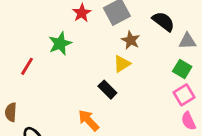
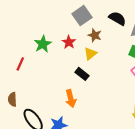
red star: (82, 13) -> (69, 42), moved
orange arrow: (89, 120) -> (71, 98), turned -144

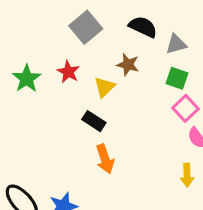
brown star: (95, 35) -> (128, 65), moved
orange arrow: (71, 98) -> (105, 159), moved

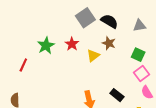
black semicircle: (143, 27) -> (109, 21), moved
gray triangle: (176, 44) -> (139, 26), moved
black rectangle: (94, 121) -> (117, 95), moved

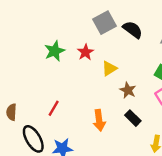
brown star: (109, 43) -> (128, 90), moved
red line: (23, 65) -> (54, 108), moved

